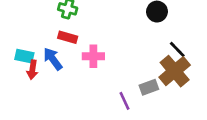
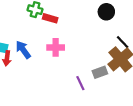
red rectangle: (68, 37) -> (50, 18), moved

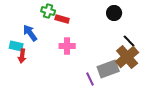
blue arrow: (23, 50) -> (30, 33), moved
gray rectangle: (100, 72) -> (108, 69), size x1.5

